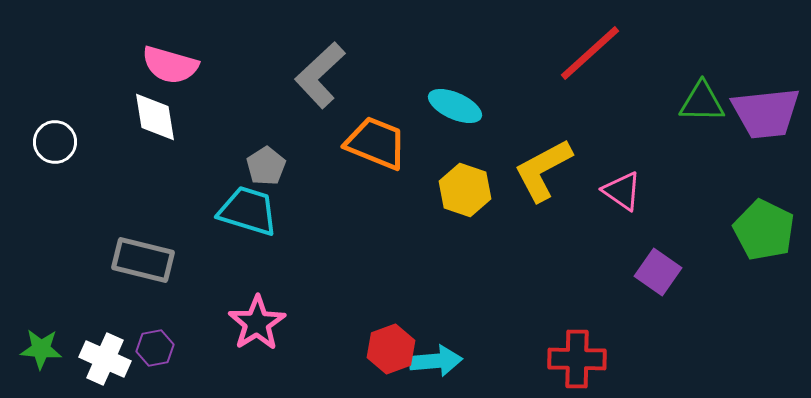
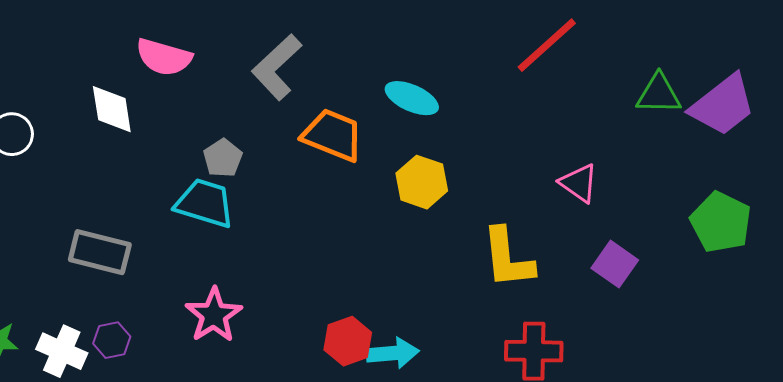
pink semicircle: (170, 65) -> (164, 57), moved
purple trapezoid: (766, 113) -> (723, 105), turned -32
yellow L-shape: (543, 170) -> (508, 258), moved, turned -68

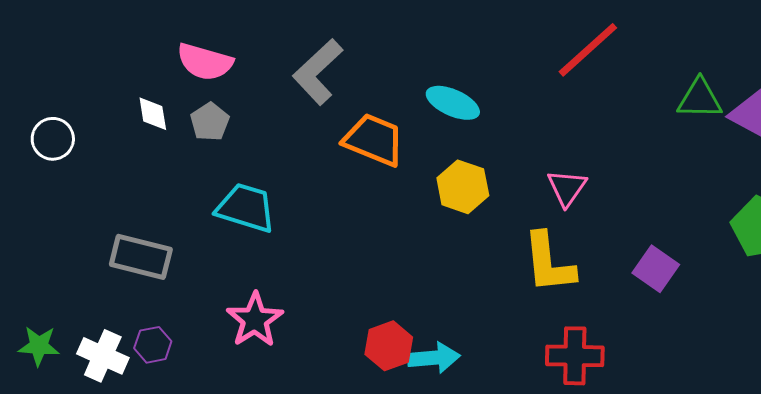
white diamond: (112, 109) -> (153, 114), size x0.7
gray pentagon: (223, 158) -> (210, 122), moved
pink triangle: (579, 183) -> (567, 188), moved, turned 30

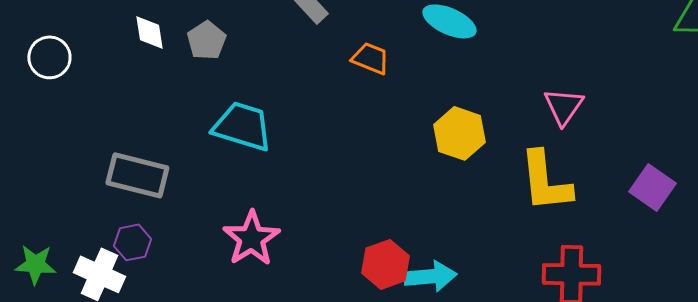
orange trapezoid: (374, 140) -> (370, 58), size x0.6
yellow hexagon: (463, 187) -> (459, 133), moved
purple hexagon: (153, 345) -> (132, 242), moved

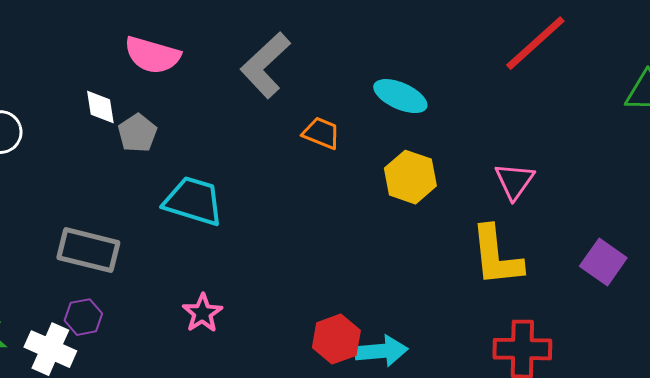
gray pentagon: (206, 40) -> (137, 133), moved
yellow hexagon: (459, 133) -> (410, 177), moved
pink star: (251, 238) -> (202, 313), size x0.7

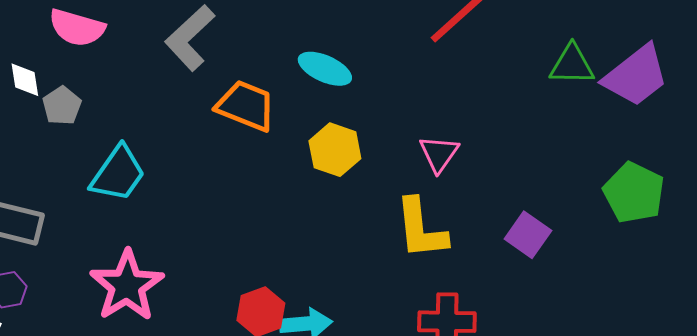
orange trapezoid: (321, 133) -> (246, 106), size x1.6
cyan trapezoid: (193, 201) -> (118, 174), turned 108
pink star: (202, 313) -> (127, 286), size x1.8

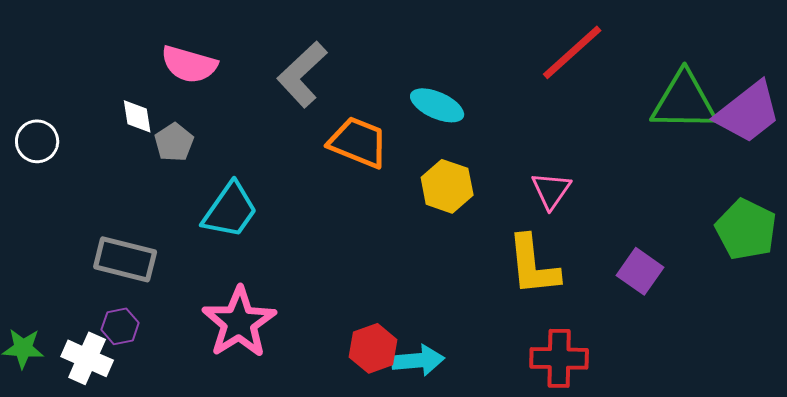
green triangle: (572, 65) -> (684, 101), size x1.5

